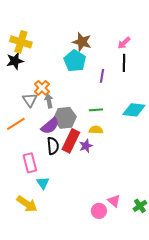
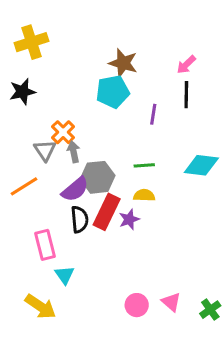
yellow cross: (21, 42) -> (31, 42), moved, turned -35
cyan pentagon: (75, 61) -> (113, 92), turned 30
pink circle: (99, 211) -> (137, 305), moved

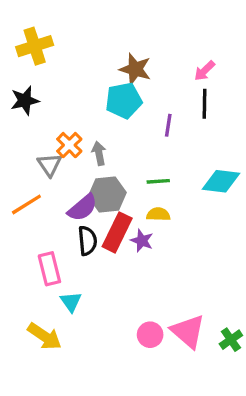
gray arrow: (74, 152) -> (99, 153), moved
purple star: (129, 219) -> (142, 241), turned -30
pink triangle: (171, 302) -> (188, 331), size x1.6

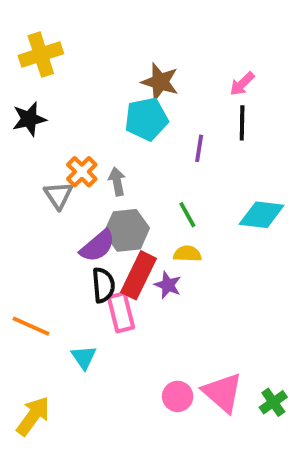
green line: (158, 181) -> (187, 215), turned 65
orange line: (26, 204) -> (31, 326), moved, turned 56
pink rectangle: (49, 269) -> (121, 312), moved
yellow arrow: (45, 336) -> (33, 416), moved, turned -88

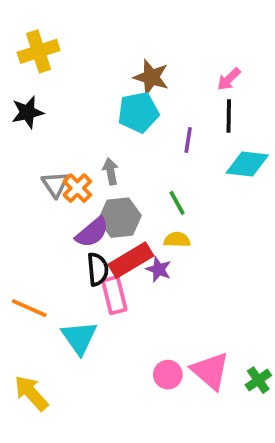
orange cross: (82, 172) -> (77, 188), moved
cyan diamond: (262, 215) -> (247, 164), moved
red rectangle: (139, 275) -> (131, 260), turned 33
cyan triangle: (84, 357) -> (79, 338), size x1.5
yellow arrow: (33, 416) -> (31, 393), turned -78

